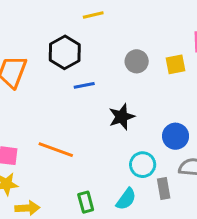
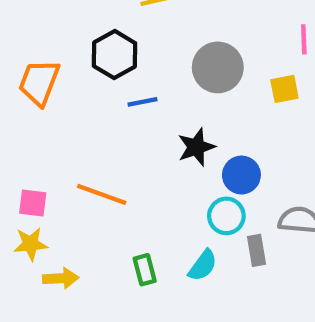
gray circle: (137, 61) -> (218, 67), size x1.5
yellow square: (176, 64) -> (284, 89), moved
blue circle: (176, 136) -> (241, 175), moved

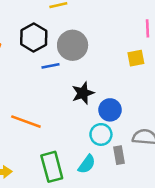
gray circle: (218, 67) -> (73, 45), moved
green rectangle: (145, 270) -> (52, 167), size x1.6

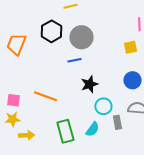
blue line: (51, 66) -> (74, 60), moved
black star: (83, 93) -> (89, 84), moved
blue circle: (110, 110) -> (132, 80), moved

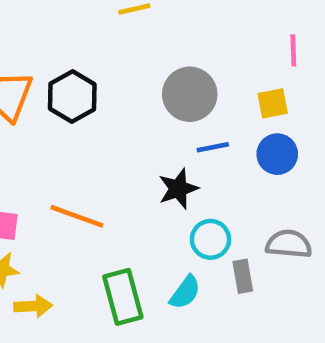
black hexagon: (51, 31) -> (72, 97), moved
gray circle: (81, 37) -> (190, 94), moved
blue line: (74, 60) -> (213, 147), moved
blue circle: (132, 80) -> (277, 154), moved

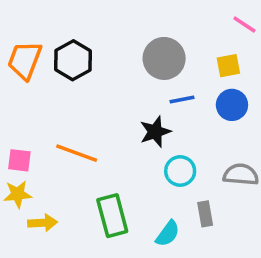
pink line: (293, 50) -> (244, 25), turned -55
gray rectangle: (243, 276) -> (205, 214), moved
cyan semicircle: (185, 292) -> (168, 234), moved

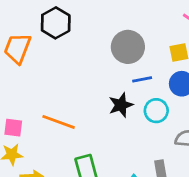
black hexagon: (73, 60) -> (56, 23), moved
cyan circle: (180, 171) -> (156, 111), moved

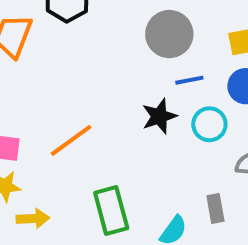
orange line: (59, 122) -> (71, 140), turned -56

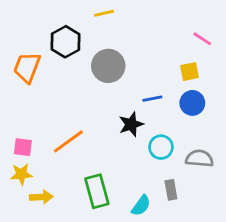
gray circle: (169, 34) -> (108, 66), moved
cyan circle: (209, 124) -> (161, 147), moved

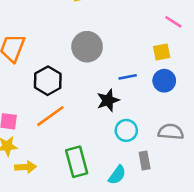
black hexagon: (66, 42) -> (48, 81), moved
cyan circle: (161, 147) -> (126, 130), moved

